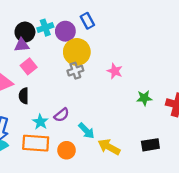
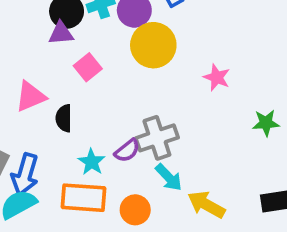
pink square: (29, 66) -> (88, 67), moved
gray cross: (75, 71) -> (157, 138), moved, size x1.5

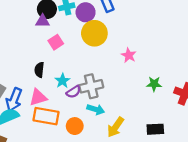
pink triangle: (31, 96) -> (38, 97), moved
cyan star: (92, 162) -> (62, 81), moved
cyan arrow: (169, 177) -> (96, 109), turned -35
yellow arrow: (206, 205) -> (116, 127), turned -90

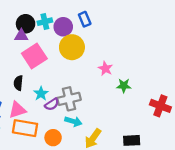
pink square: (56, 42) -> (34, 56), size x1.6
green star: (154, 84) -> (124, 86), moved

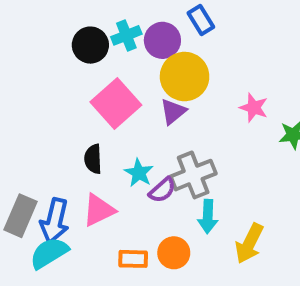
purple triangle: (21, 36) -> (173, 112), moved, turned -32
cyan arrow: (73, 121) -> (208, 216), turned 84
orange rectangle: (25, 128) -> (133, 259), moved, size x0.6

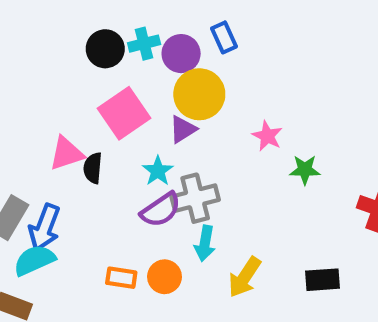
cyan star: (139, 173) -> (158, 171), moved
purple semicircle: (162, 190) -> (161, 210), size x1.4
pink triangle: (99, 210) -> (67, 154), moved

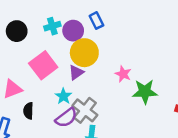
black circle: (105, 49) -> (17, 31), moved
black semicircle: (93, 168) -> (28, 111), moved
green star: (305, 170) -> (145, 92), size x1.5
gray cross: (195, 198) -> (85, 110), turned -35

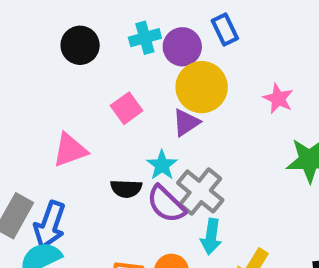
pink square: (43, 65) -> (127, 108), size x0.6
pink star: (123, 74) -> (278, 99), moved
black semicircle: (28, 111) -> (126, 189), moved, turned -91
purple semicircle: (66, 118) -> (166, 204), turned 80

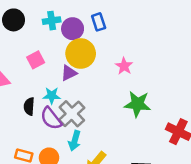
cyan star: (162, 165) -> (52, 96), turned 30
black semicircle: (126, 189) -> (29, 106), turned 84

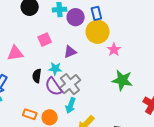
yellow circle: (81, 54) -> (98, 32), moved

